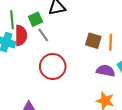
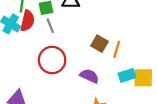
purple semicircle: (106, 71) -> (89, 76), moved

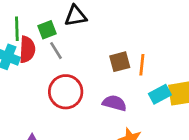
brown square: (100, 44) -> (120, 62), turned -35

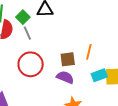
green square: (47, 30) -> (23, 17), turned -32
brown square: (120, 62) -> (68, 59), moved

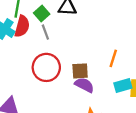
brown square: (68, 59) -> (80, 71), moved

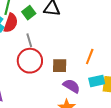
gray line: (45, 32) -> (29, 40), moved
purple semicircle: (84, 85) -> (71, 86), moved

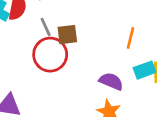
brown square: (60, 66) -> (67, 35), moved

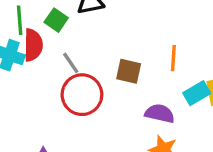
brown square: (67, 35) -> (129, 71), moved, turned 30

